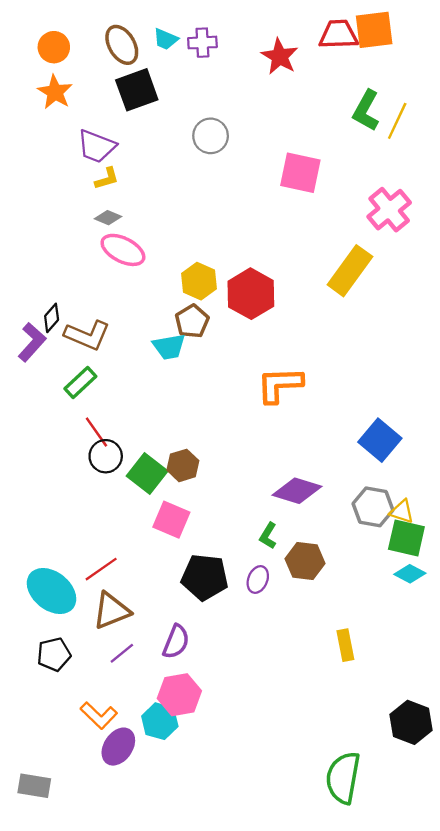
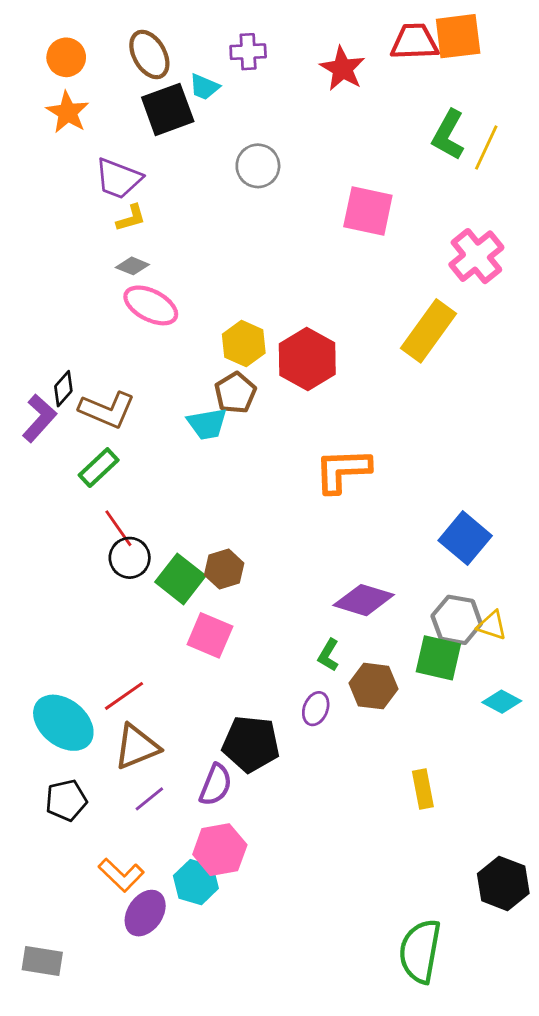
cyan trapezoid: (166, 39) -> (204, 87), moved
green square: (406, 538) -> (438, 658), moved
black pentagon: (205, 577) -> (251, 744), moved

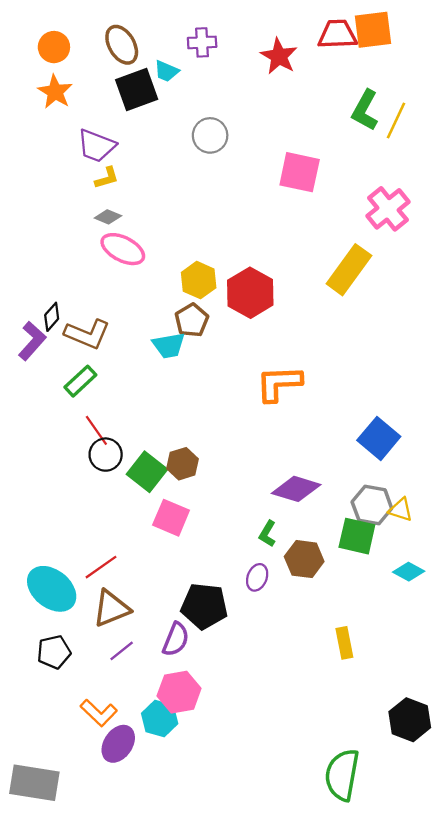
gray rectangle: (42, 961) -> (34, 783), size x1.5

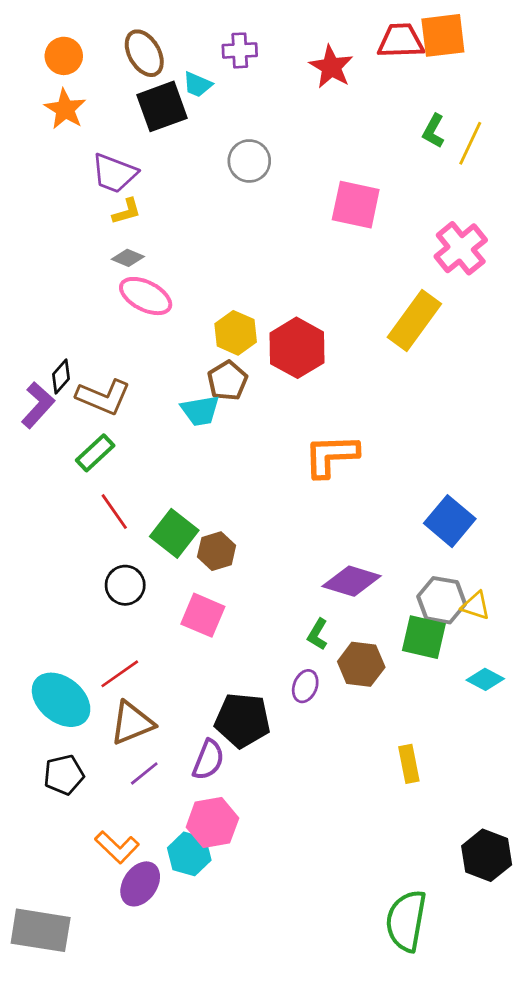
green L-shape: (365, 110) -> (433, 131), size x0.7
black circle: (106, 455) -> (125, 585), moved
green square: (147, 472) -> (174, 533), moved

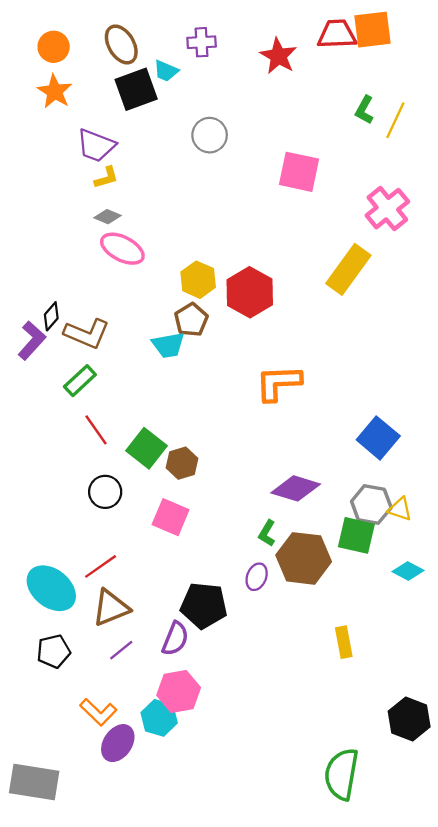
brown hexagon: (361, 664) -> (304, 558), size x1.4

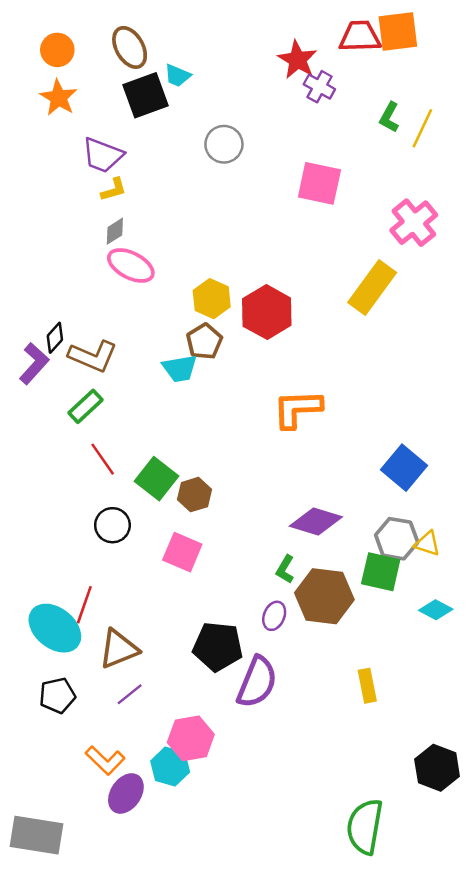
purple cross: (202, 42) -> (319, 87), moved, turned 32
gray diamond: (107, 217) -> (115, 231), turned -55
red line: (101, 566) -> (84, 605), moved, turned -36
purple semicircle: (175, 639) -> (257, 682), moved, size x1.4

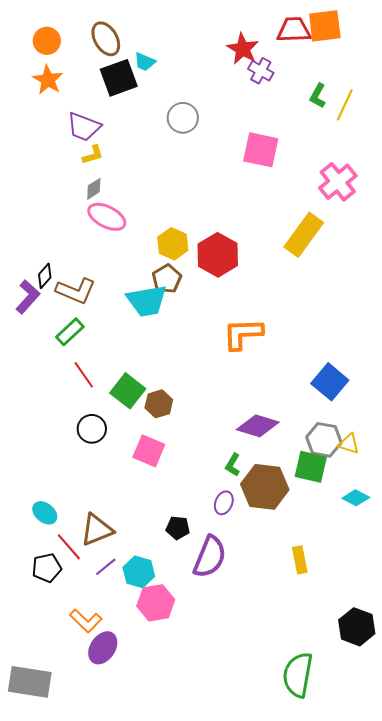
cyan trapezoid: (180, 368) -> (147, 301), size x1.4
red line: (84, 605) -> (69, 547), moved, turned -60
cyan ellipse: (55, 628) -> (45, 513), size x0.6
black pentagon: (218, 646) -> (178, 528), size x0.6
cyan hexagon: (170, 767) -> (139, 572), moved

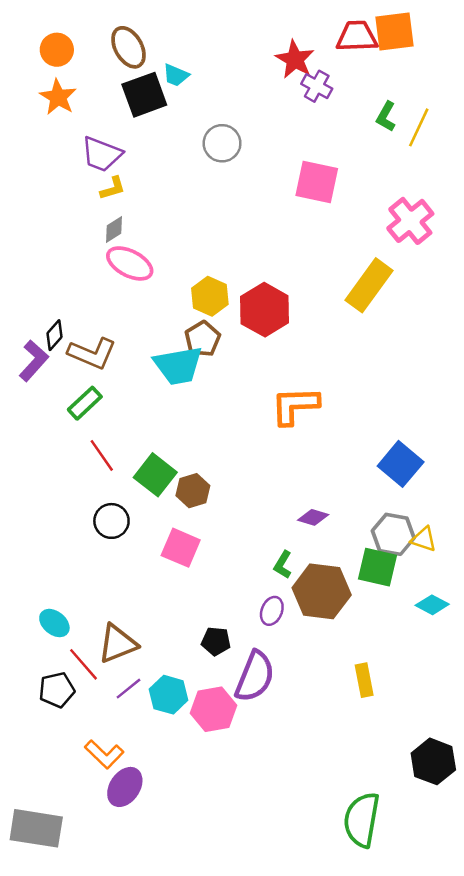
purple diamond: (258, 426) -> (313, 517), size x0.6
pink hexagon: (156, 603) -> (214, 709), moved

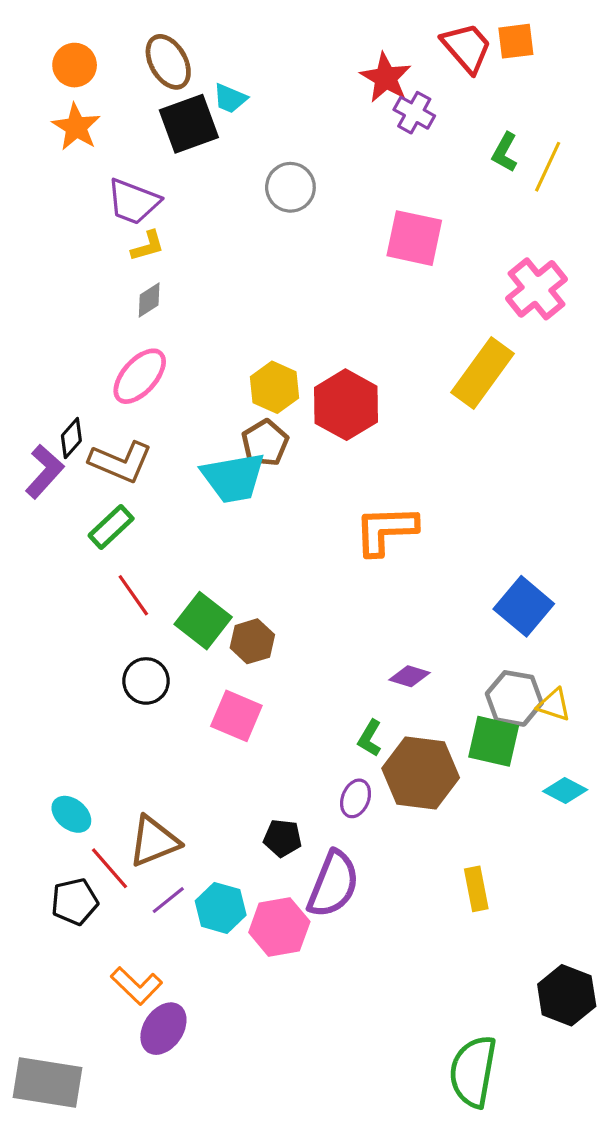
orange square: (394, 31) -> (516, 41), size x0.7
red trapezoid: (357, 36) -> (467, 48), turned 51
pink ellipse: (130, 263) -> (140, 376), moved, turned -75

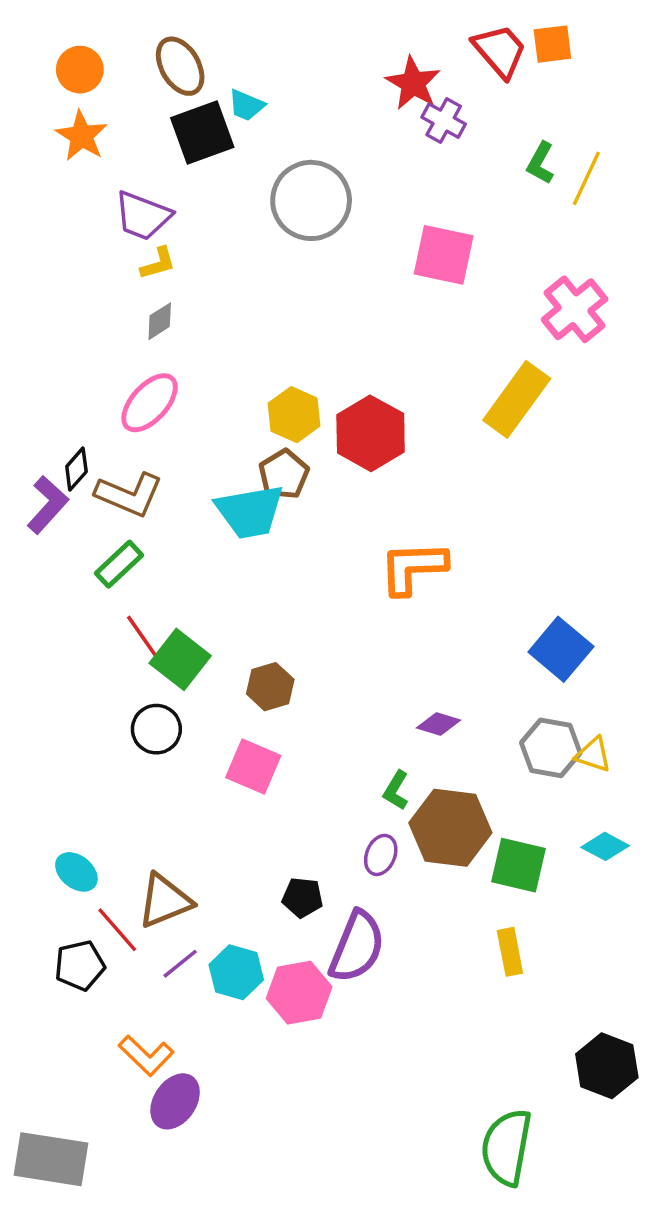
gray circle: (290, 187) -> (311, 200), size x1.5
green square: (203, 621) -> (180, 659), moved
green square: (494, 741) -> (518, 865), moved

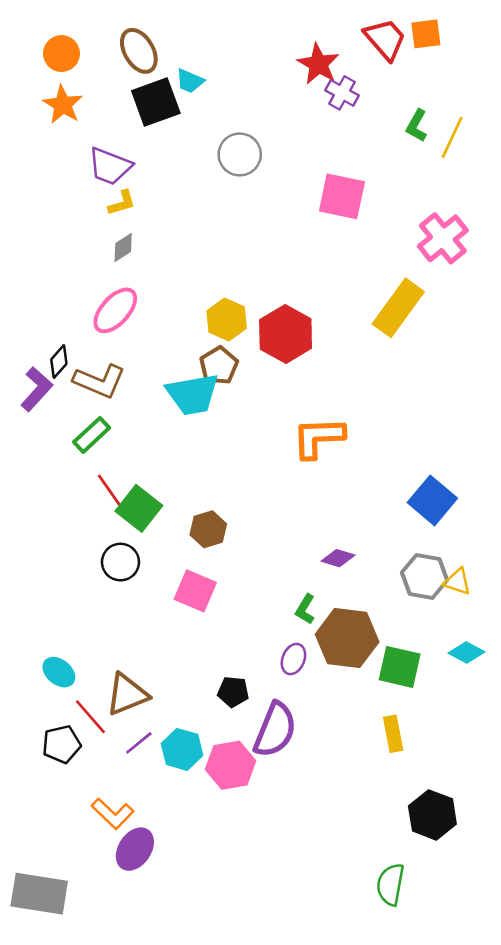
gray circle: (311, 200) -> (240, 154), size x0.7
black hexagon: (607, 1066) -> (432, 815), moved
green semicircle: (507, 1147) -> (390, 884), size x0.7

